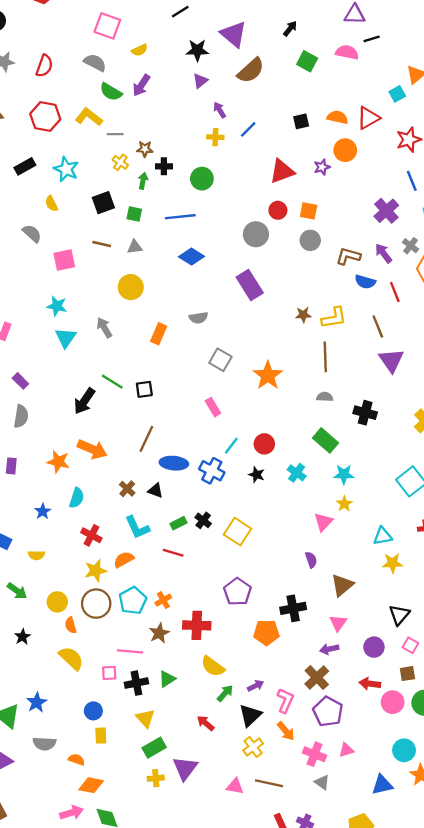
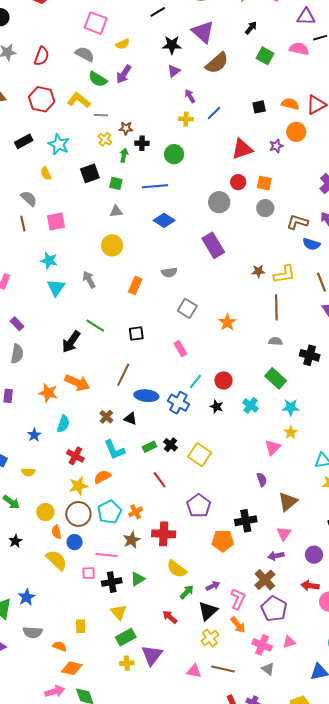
brown line: (102, 244) -> (23, 224), moved, turned 63
orange star: (268, 375) -> (227, 322), size x0.7
black square: (144, 389) -> (136, 334), moved
red line: (173, 553) -> (160, 480), moved, turned 36
blue circle: (93, 711) -> (75, 542), moved

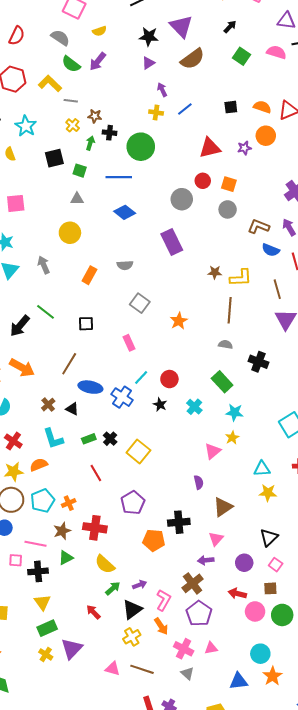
green circle: (174, 154) -> (141, 147), size x1.4
green triangle: (138, 579) -> (66, 558), moved
yellow cross: (127, 663) -> (46, 654), turned 32

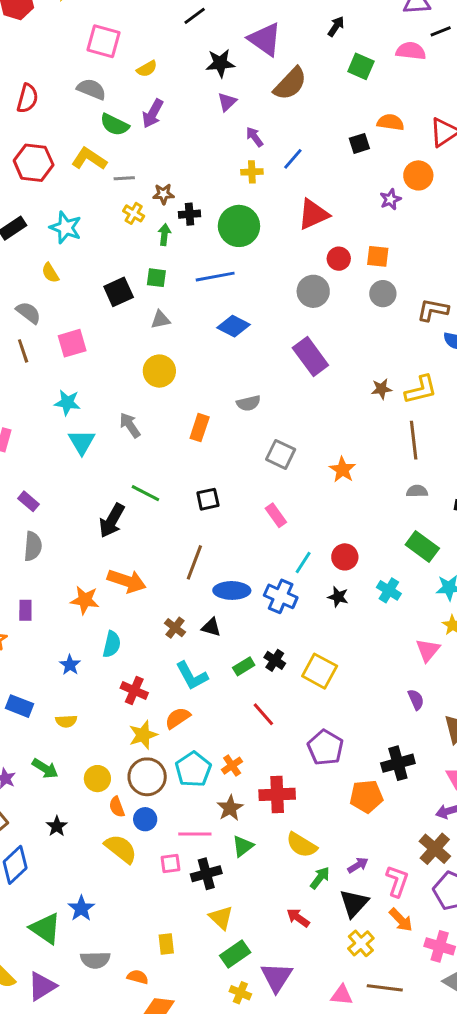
orange semicircle: (262, 107) -> (391, 122), moved
red triangle: (210, 148) -> (313, 214), moved
black square: (54, 158) -> (119, 292), moved

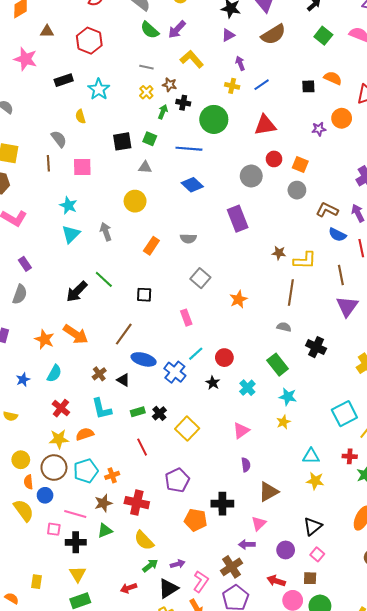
yellow L-shape: (89, 159) -> (192, 59), moved
pink triangle: (428, 650) -> (241, 430), moved
red arrow: (298, 918) -> (129, 588), turned -70

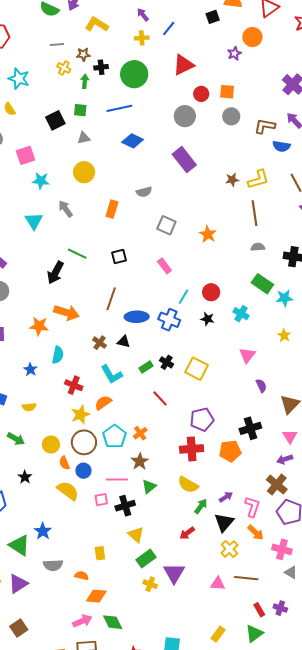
cyan star: (68, 205) -> (41, 181), moved
cyan star: (288, 397) -> (284, 298), moved
purple pentagon: (177, 480) -> (202, 419), turned 30
red cross: (137, 503) -> (192, 449), moved

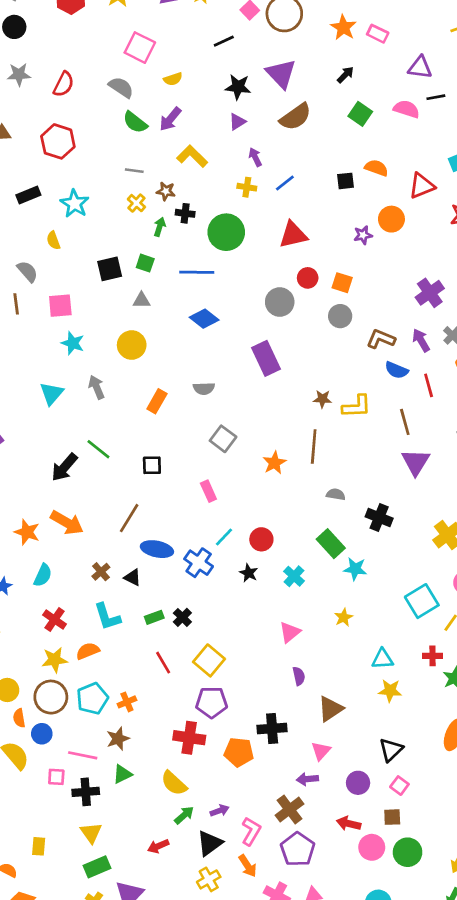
brown line: (255, 213) -> (314, 446), moved
yellow square: (197, 369) -> (209, 660), moved

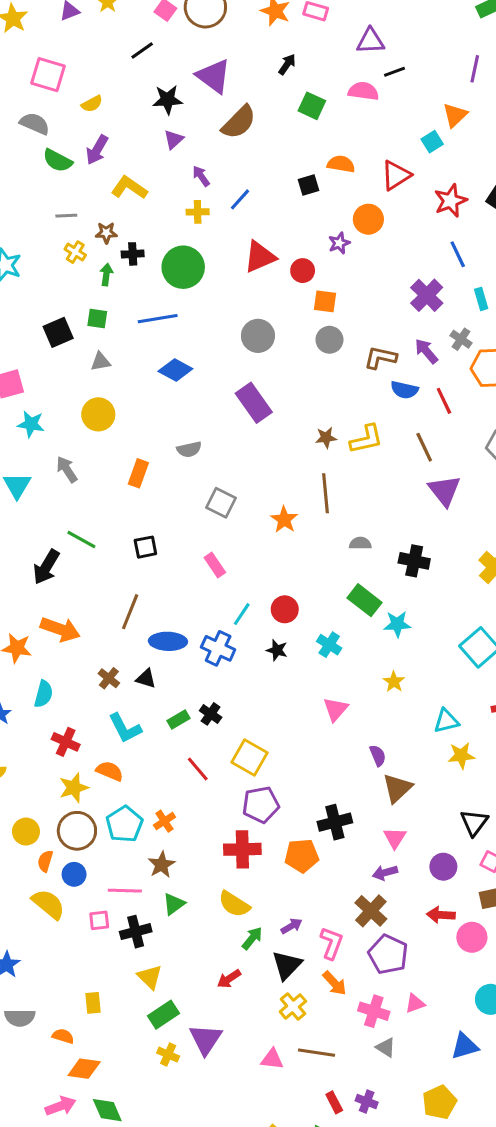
red circle: (308, 278) -> (303, 271), moved
orange semicircle: (88, 651) -> (110, 771), turned 55
purple semicircle: (299, 676) -> (378, 756), moved
orange semicircle: (19, 718) -> (45, 861), turned 36

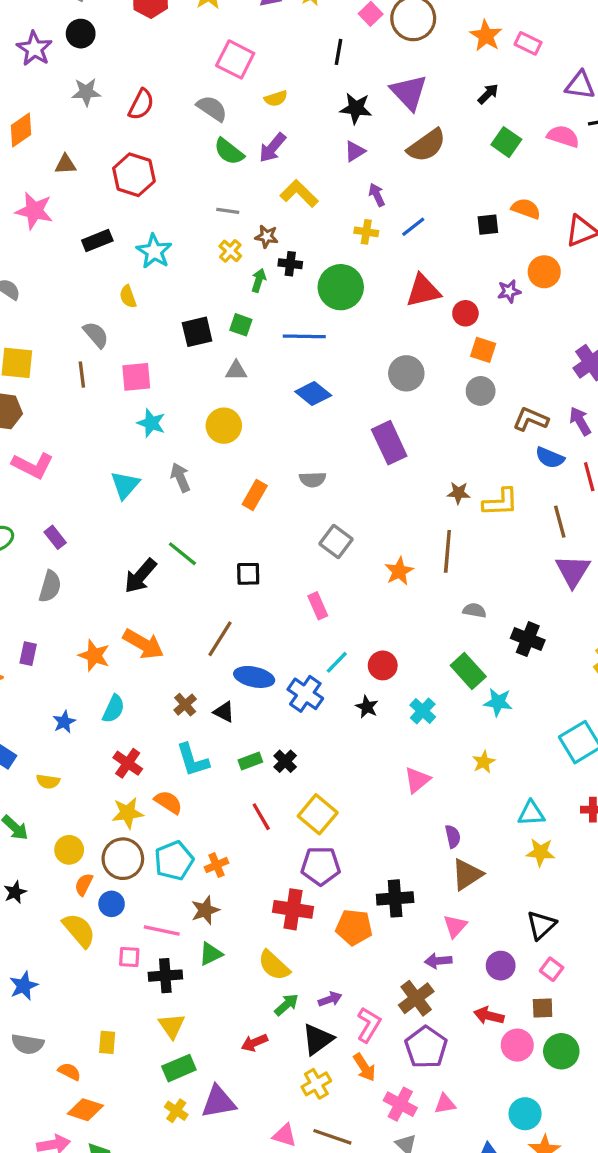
black line: (142, 51) -> (339, 52), turned -55
purple triangle: (206, 1039) -> (218, 1102), turned 36

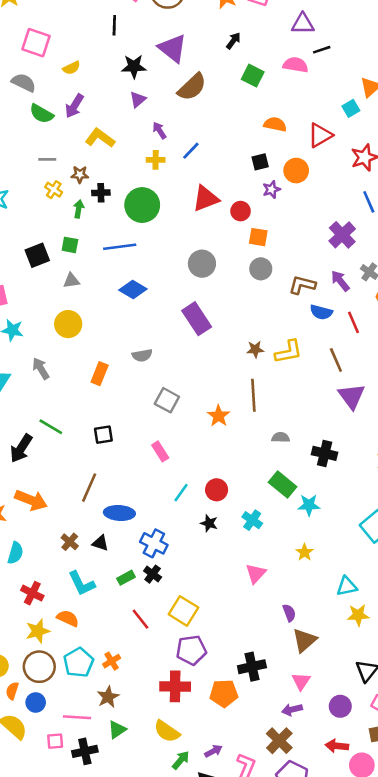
black square: (488, 225) -> (260, 162), moved
blue cross: (305, 694) -> (154, 543), moved

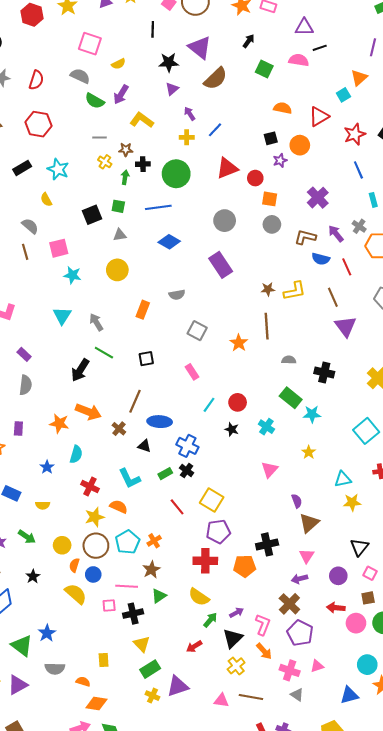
purple cross: (342, 235) -> (318, 198), moved
gray arrow: (41, 369) -> (96, 322), moved
brown cross: (70, 542) -> (119, 429), moved

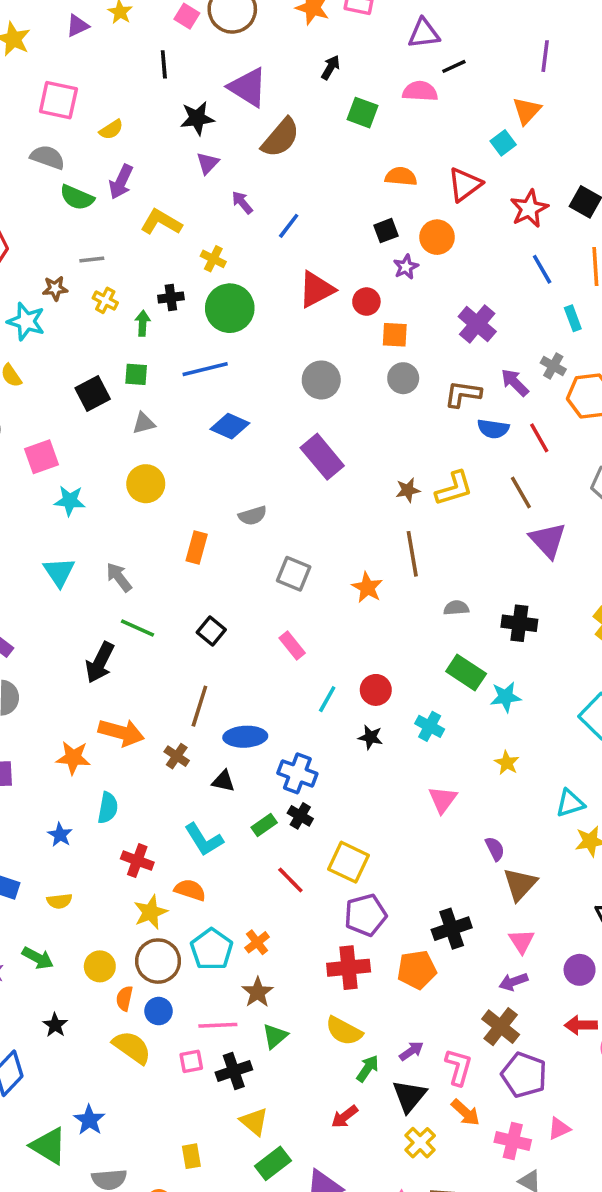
yellow cross: (187, 137) -> (213, 259), moved, turned 32
brown star: (126, 150) -> (55, 288), moved
black square: (146, 359) -> (211, 631), turned -35

